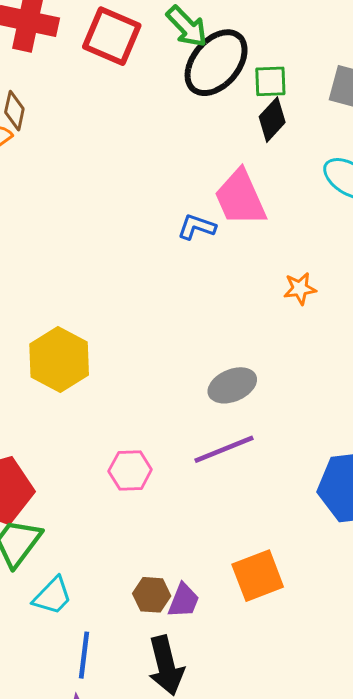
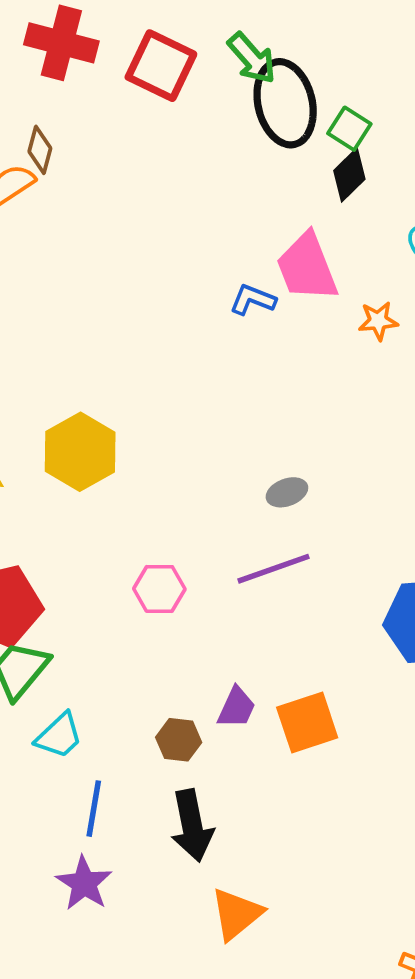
black ellipse: (216, 63) -> (285, 103), turned -56
green square: (270, 81) -> (349, 129), turned 32
orange star: (300, 289) -> (378, 321), moved
gray ellipse: (232, 385) -> (287, 492), size x0.7
purple trapezoid: (184, 601) -> (236, 708), moved

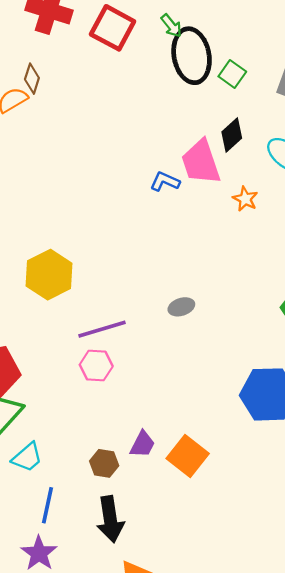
green arrow: (252, 58) -> (171, 26), size x0.7
black diamond: (349, 175) -> (232, 135), moved
orange star: (378, 321) -> (245, 199), turned 30
purple line: (273, 569) -> (102, 329), moved
orange square: (307, 723) -> (188, 456), turned -36

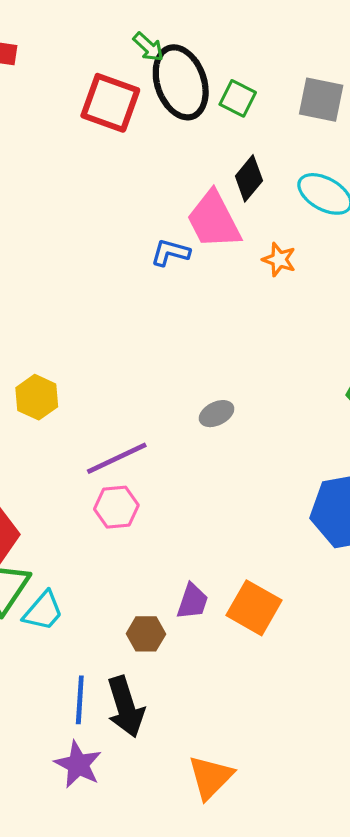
red square: (113, 28) -> (110, 103), moved
yellow hexagon: (49, 275) -> (37, 397), size x0.7
cyan trapezoid: (27, 457) -> (43, 611), moved
black arrow: (110, 519) -> (126, 707), moved

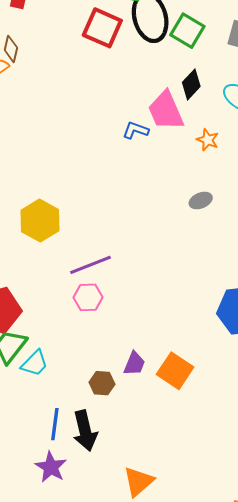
green square: (238, 98) -> (187, 31), size x1.4
yellow hexagon: (37, 397) -> (40, 221), size x1.4
gray ellipse: (217, 414) -> (201, 200), moved

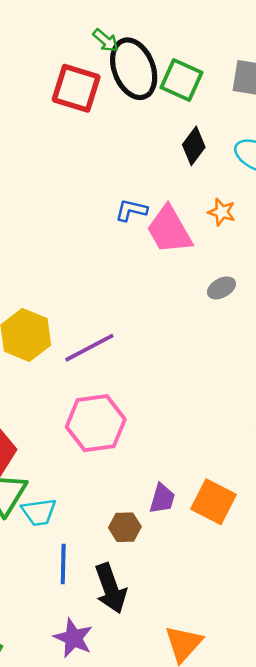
pink trapezoid: (166, 111) -> (169, 230), moved
purple line: (90, 265) -> (89, 348), moved
pink hexagon: (88, 297) -> (96, 423), size x1.6
cyan trapezoid: (35, 363) -> (39, 512), turned 44
blue line: (55, 424) -> (63, 564), moved

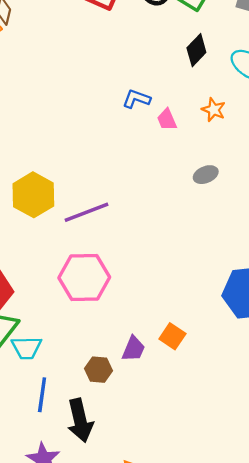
pink trapezoid: (169, 230) -> (167, 120), size x0.5
orange square: (213, 502) -> (172, 336), moved, size x0.7

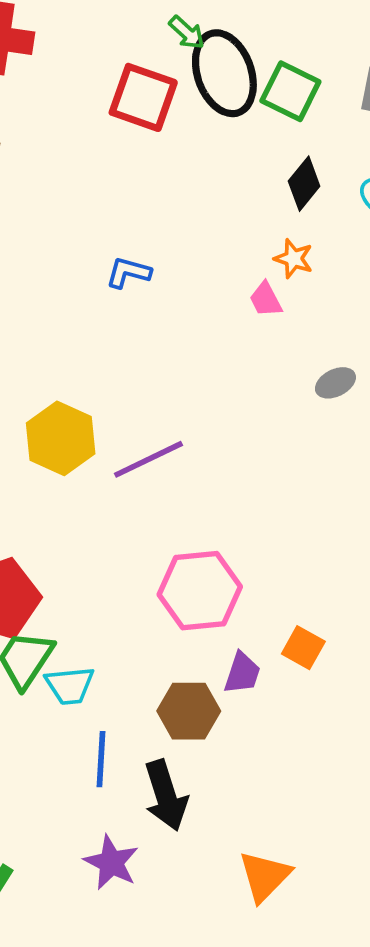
blue L-shape: (136, 99) -> (128, 273), moved
orange star: (214, 110) -> (294, 259), moved
pink hexagon: (84, 278) -> (200, 591), moved
brown hexagon: (99, 370) -> (189, 711), size x1.4

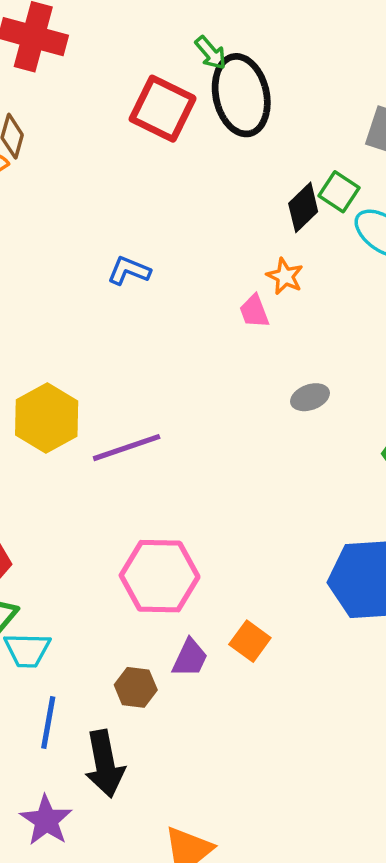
green square: (290, 91) -> (339, 192), moved, size x0.7
brown hexagon: (189, 711) -> (136, 687), size x0.7

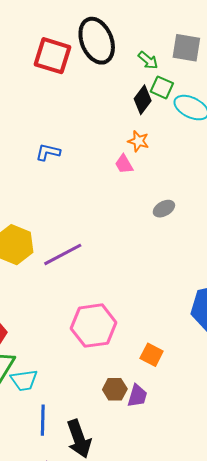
green arrow: (211, 53) -> (148, 60), moved
purple trapezoid: (190, 658) -> (137, 396), moved
brown hexagon: (136, 687) -> (115, 389), moved

